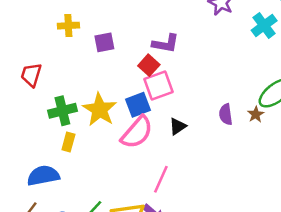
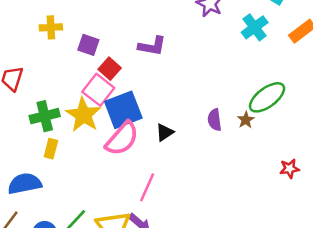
purple square: (104, 42) -> (88, 45), turned 30
red square: (149, 65) -> (110, 69), moved
pink square: (158, 86) -> (98, 90), moved, turned -32
blue square: (138, 105) -> (123, 110), size x1.4

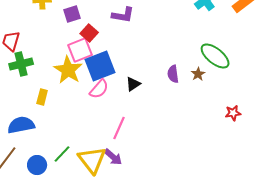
purple square: (88, 45) -> (72, 14), turned -36
pink square: (98, 90) -> (80, 50), turned 30
green ellipse: (267, 97) -> (215, 56), turned 76
green cross: (45, 116) -> (21, 64), moved
pink semicircle: (122, 139) -> (99, 89), size x0.7

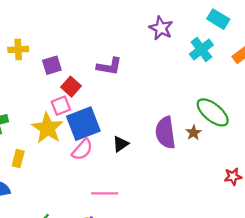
pink square: (80, 50) -> (61, 106), size x0.7
purple semicircle: (173, 74) -> (165, 133), size x1.6
pink line: (119, 128) -> (105, 193), turned 65

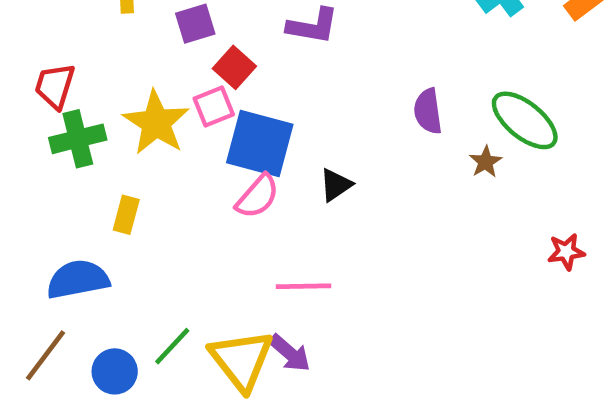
blue square: (83, 124) -> (260, 143), turned 36
yellow star: (47, 128) -> (156, 123), moved
purple semicircle: (165, 133) -> (428, 111), moved, size x0.7

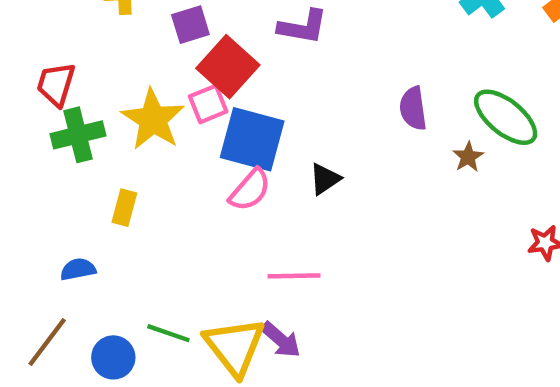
red square: (234, 67) -> (228, 67), size x1.5
blue semicircle: (78, 279) -> (78, 269), size x0.6
green line: (172, 346) -> (168, 333), turned 66

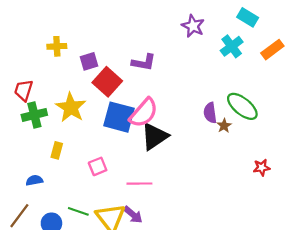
pink square: (208, 104) -> (98, 166), moved
purple semicircle: (413, 108) -> (210, 113), moved
black triangle: (325, 179) -> (154, 136), size x1.8
pink semicircle: (250, 190) -> (144, 113), moved, size x1.4

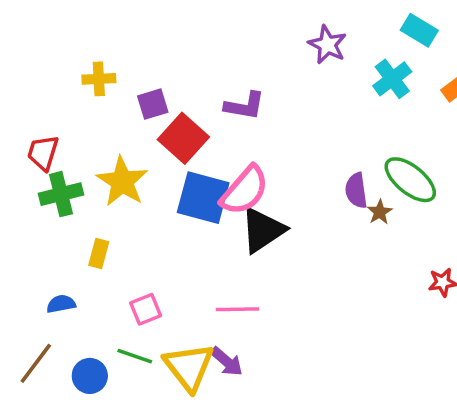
pink square: (98, 166) -> (146, 309), moved

